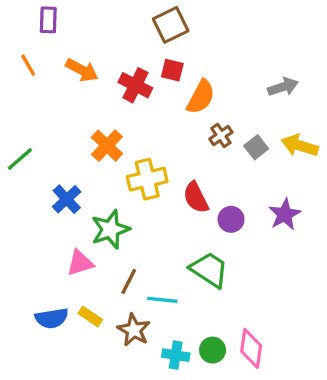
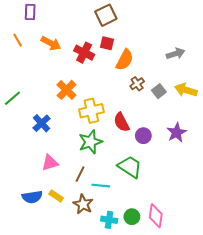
green star: (110, 229) -> (90, 142), moved

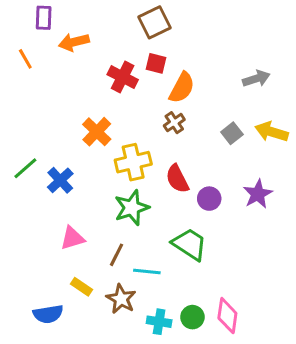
orange arrow: (51, 43) -> (74, 42), moved, turned 138
brown cross: (137, 84) -> (174, 123), moved
green line: (12, 98) -> (25, 168), moved
blue semicircle: (32, 197) -> (48, 314), moved

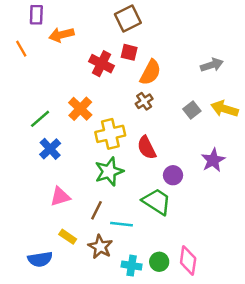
green line: (25, 168) -> (40, 119), moved
purple circle: (209, 199) -> (173, 175), moved

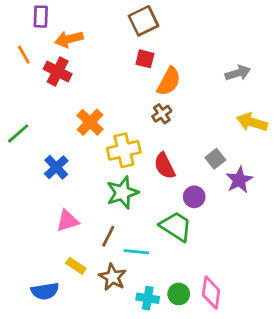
red cross: (102, 64) -> (58, 71), moved
gray square: (192, 110) -> (215, 159), moved
green line: (40, 119) -> (18, 133), moved

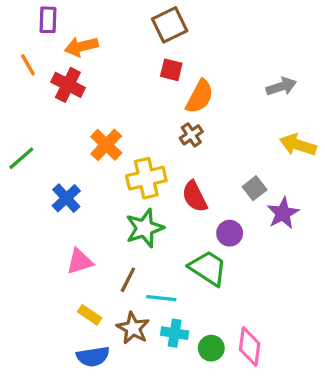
blue semicircle: (45, 291) -> (93, 356), moved
cyan cross: (148, 298) -> (175, 333), moved

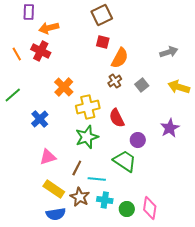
orange line: (28, 65) -> (17, 54), moved
gray square: (255, 188) -> (142, 85), moved
yellow rectangle: (90, 315) -> (54, 189), size x1.5

